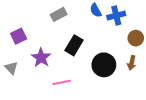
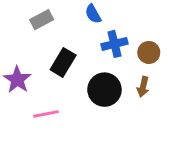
blue cross: (116, 15) -> (114, 44), moved

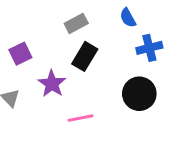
black rectangle: (63, 62) -> (85, 56), moved

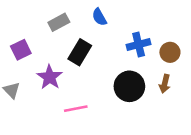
blue semicircle: (128, 18) -> (99, 17), moved
gray rectangle: (76, 23) -> (59, 22), moved

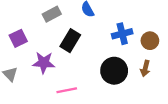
purple star: (50, 77) -> (44, 63), turned -30

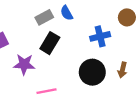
gray rectangle: (52, 14) -> (44, 17), moved
brown circle: (150, 41) -> (127, 17), moved

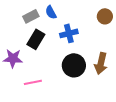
blue cross: (100, 36) -> (69, 33), moved
brown arrow: (122, 70) -> (101, 63), size x1.5

